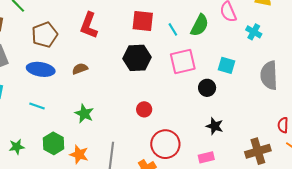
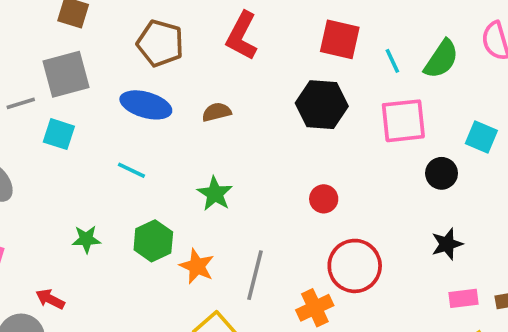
brown pentagon: (45, 35) -> (160, 43), turned 30
black star: (215, 126) -> (447, 244), turned 30
pink rectangle: (206, 157) -> (463, 298), moved

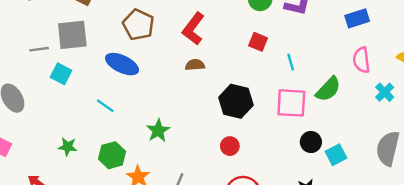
red square: (340, 39) -> (258, 42), size x0.7
green semicircle: (441, 59) -> (328, 89), moved
black hexagon: (322, 105) -> (236, 101), moved
brown semicircle: (217, 112) -> (195, 65), moved
cyan square: (481, 137) -> (336, 155), moved, turned 30

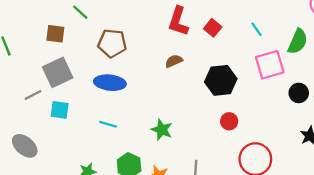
red L-shape: (193, 29) -> (178, 21), moved
red square: (258, 42) -> (213, 28), moved, turned 36

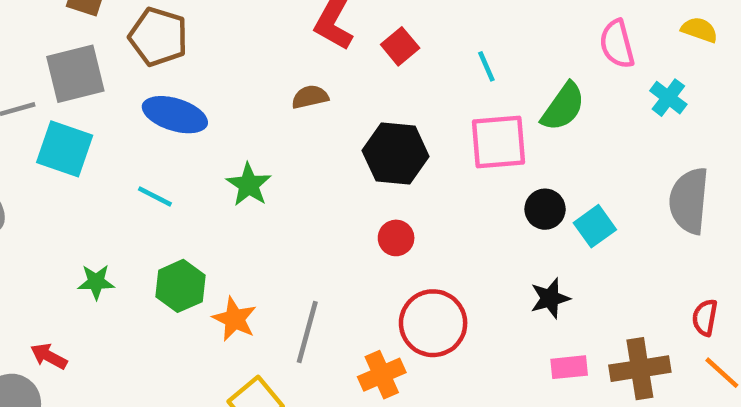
brown pentagon: (112, 43) -> (158, 37), moved
cyan square: (60, 110) -> (65, 149), size x1.4
green star: (162, 130) -> (249, 185), moved

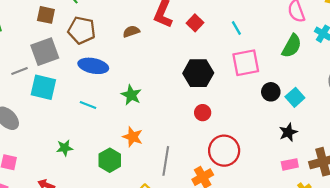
brown semicircle: (310, 97) -> (131, 31), moved
green semicircle: (563, 107) -> (292, 46), moved
green hexagon: (180, 286) -> (110, 160), moved
black star: (550, 298) -> (288, 132), moved
orange star: (235, 319) -> (133, 137), moved

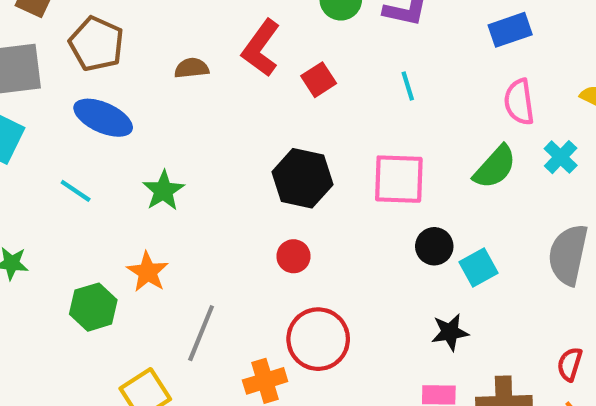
cyan line: (236, 28) -> (408, 86), moved

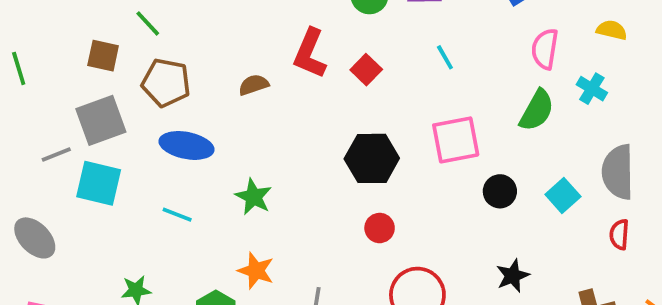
pink semicircle: (519, 102) -> (545, 49), turned 30
cyan square: (478, 268) -> (563, 196), moved
black star: (450, 332) -> (513, 276), moved
red semicircle: (570, 364) -> (619, 234), moved

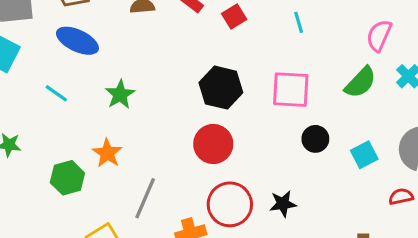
red circle: (380, 228) -> (213, 144), size x1.6
red semicircle: (619, 234) -> (401, 197), turned 60
black star: (513, 276) -> (283, 204), moved

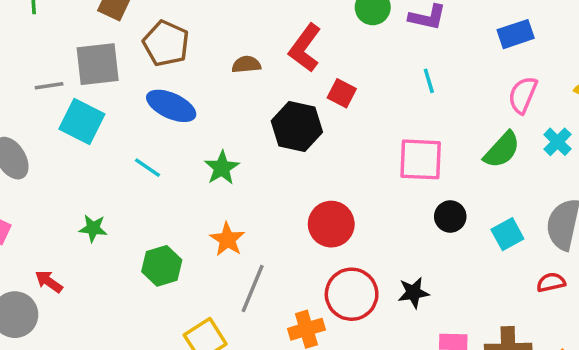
red square: (234, 16) -> (342, 93), moved, turned -30
black hexagon: (221, 88) -> (297, 126), moved
orange star: (107, 153) -> (227, 239), moved

